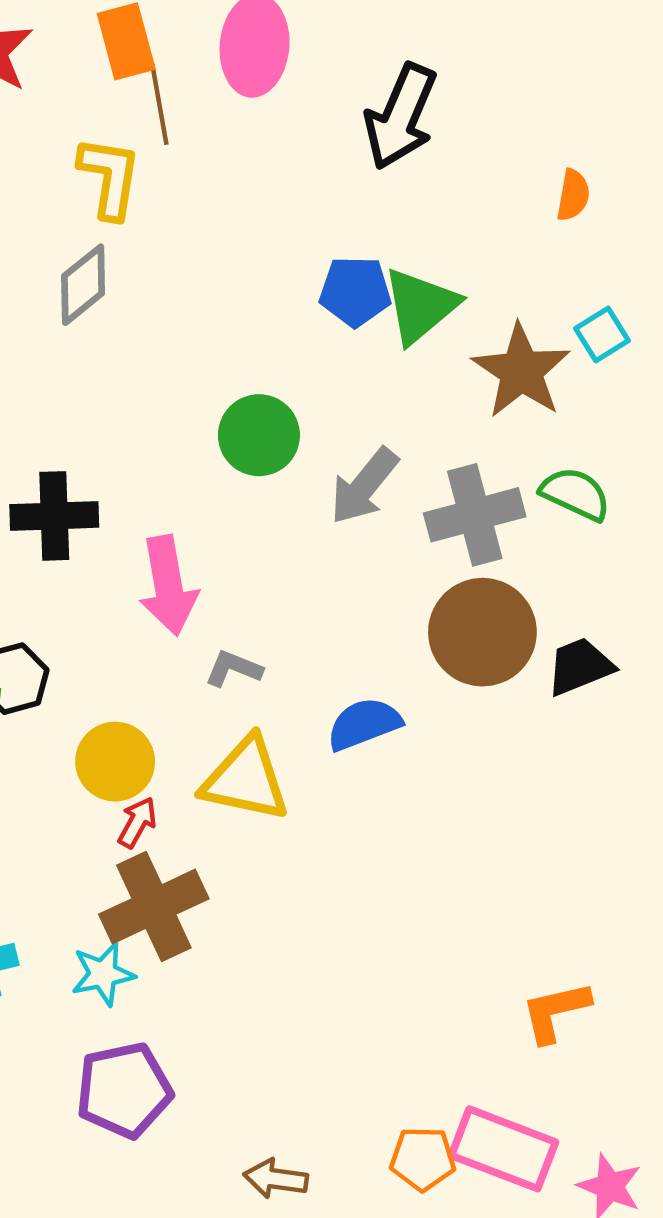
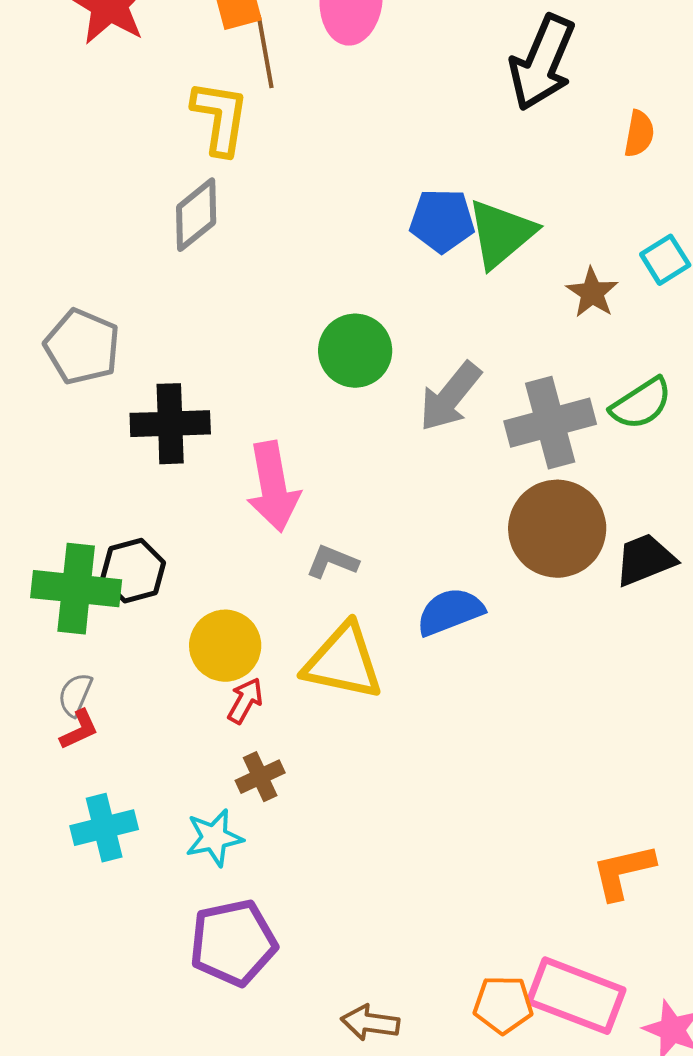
black arrow: (401, 117) -> (542, 63), moved
brown star: (521, 371) -> (592, 293), size x0.6
green semicircle: (575, 494) -> (641, 404), turned 122
brown cross: (154, 907) -> (260, 777), size x0.5

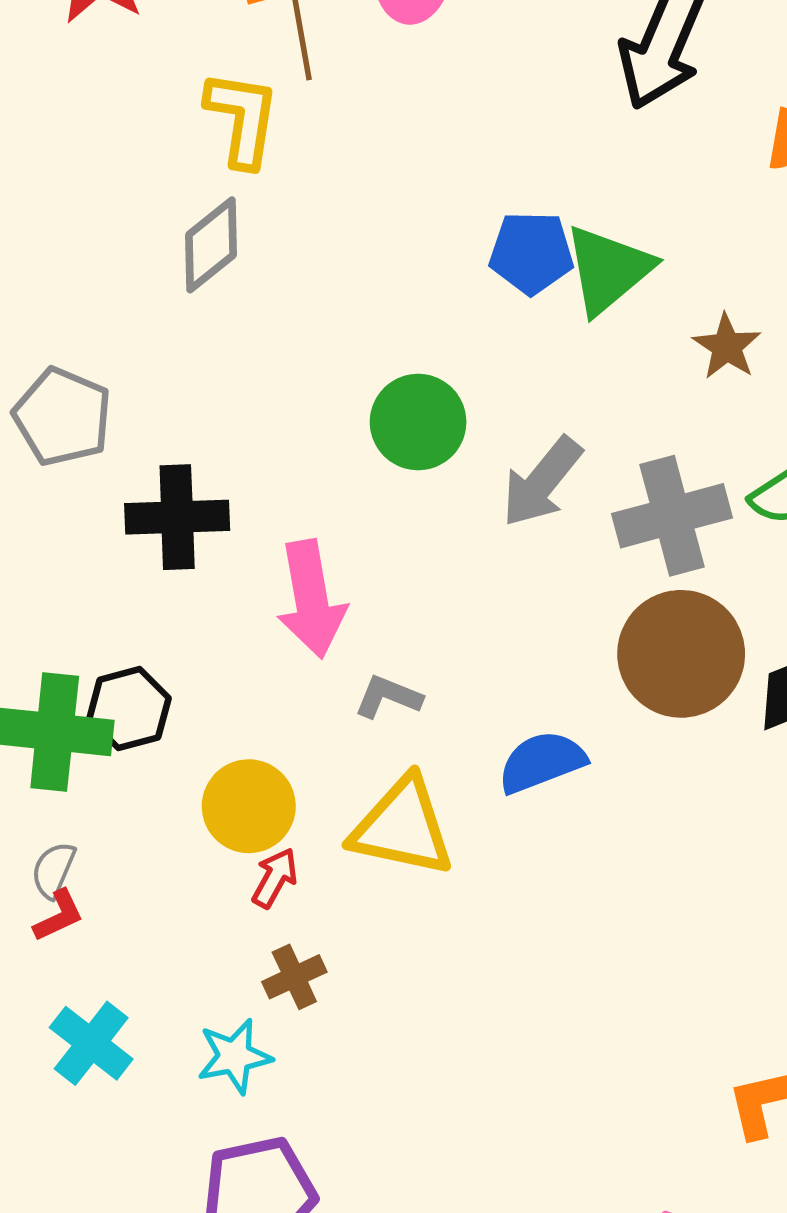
cyan cross: (104, 828) -> (91, 1043), turned -38

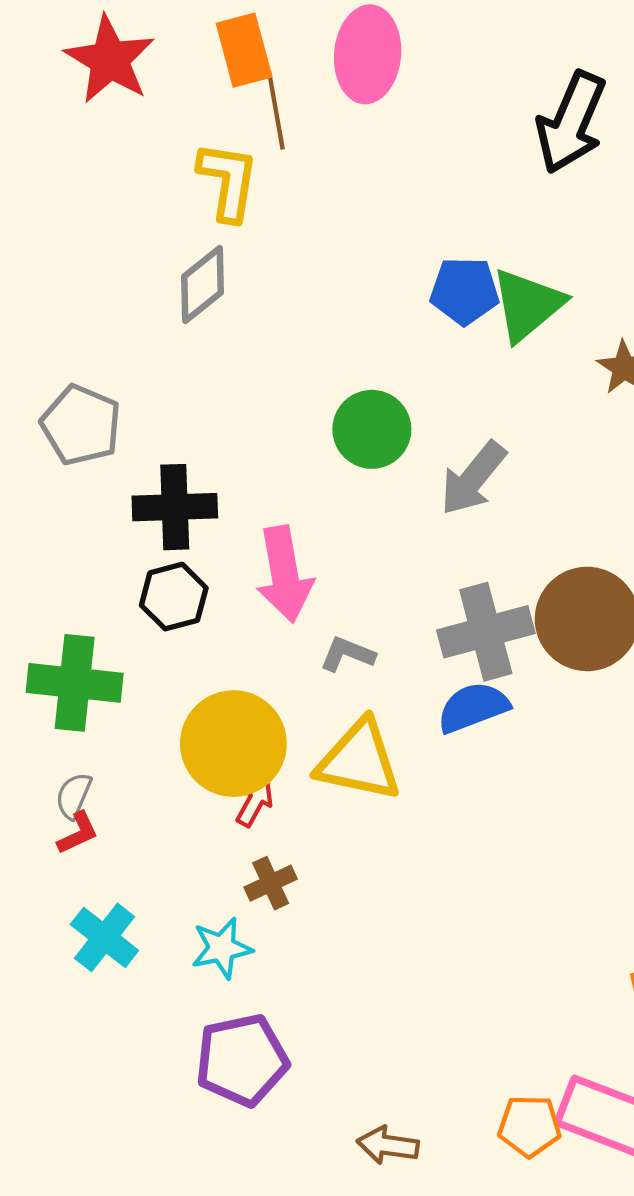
gray cross: (672, 516) -> (486, 632), moved
black hexagon: (129, 709) -> (174, 597), moved
yellow circle: (249, 806) -> (233, 744), size x1.4

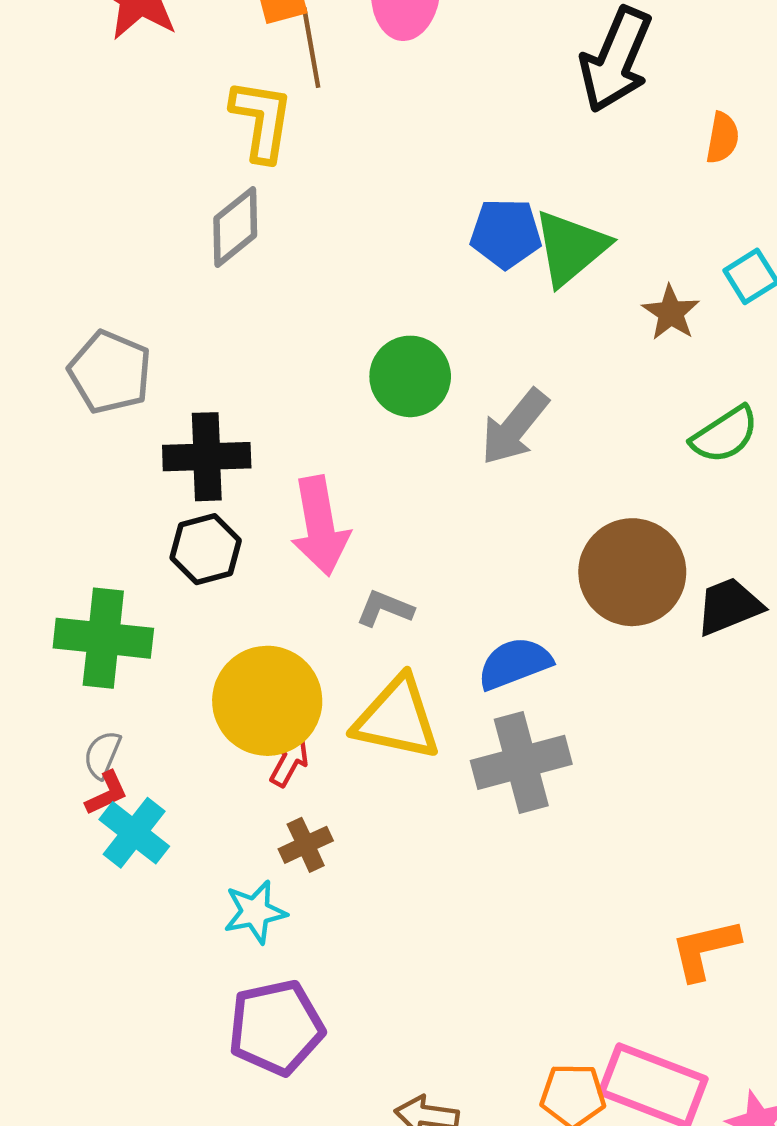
gray cross: (486, 632) -> (521, 762), moved
cyan cross: (104, 937) -> (134, 833), moved

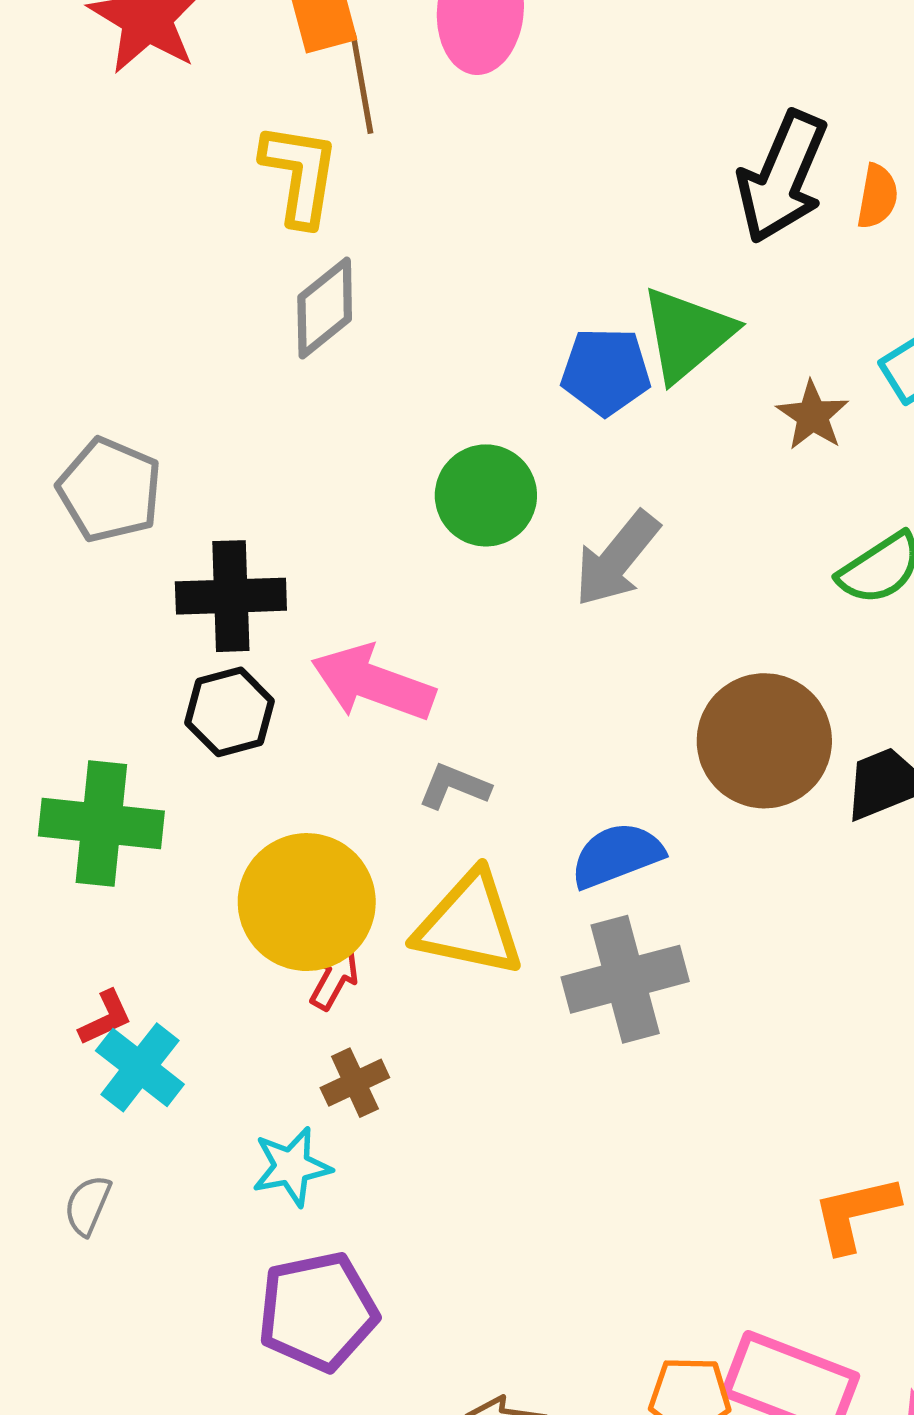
black arrow: (616, 60) -> (782, 177), moved
gray diamond: (235, 227) -> (325, 308), moved
blue pentagon: (506, 233) -> (606, 371), moved
pink arrow: (320, 526) -> (373, 683), turned 120
gray semicircle: (102, 755) -> (88, 1205), moved

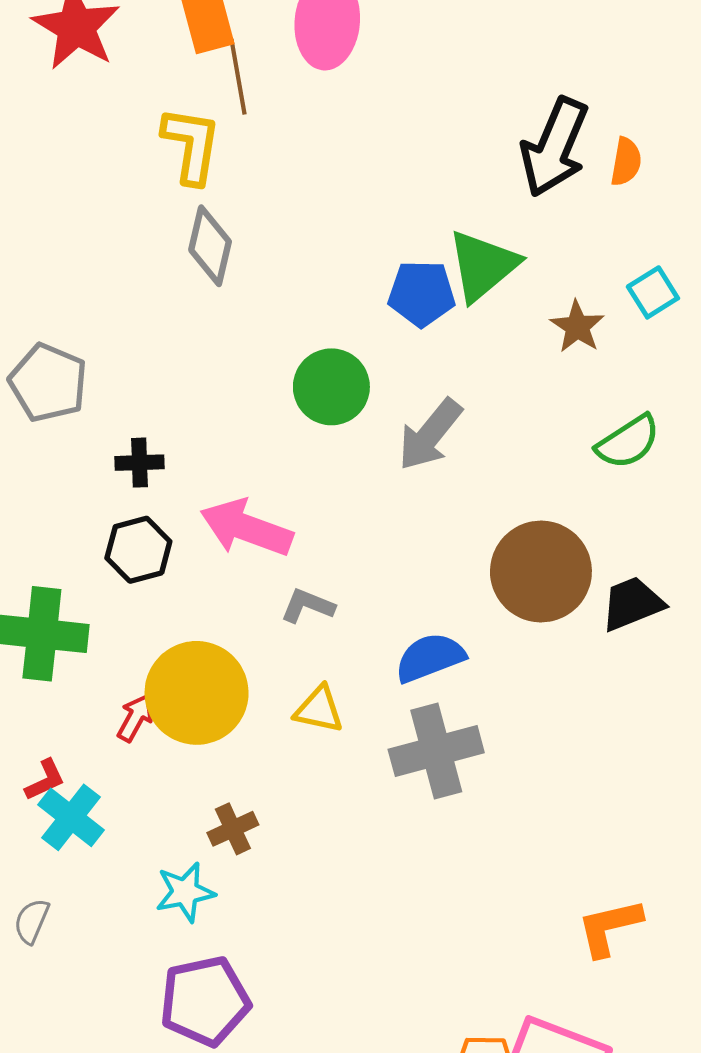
gray diamond: (325, 308) -> (210, 246), turned -38
black cross: (231, 596) -> (139, 463), size x0.6
yellow triangle: (469, 924) -> (319, 709), size x0.6
red arrow: (334, 978) -> (135, 718), moved

